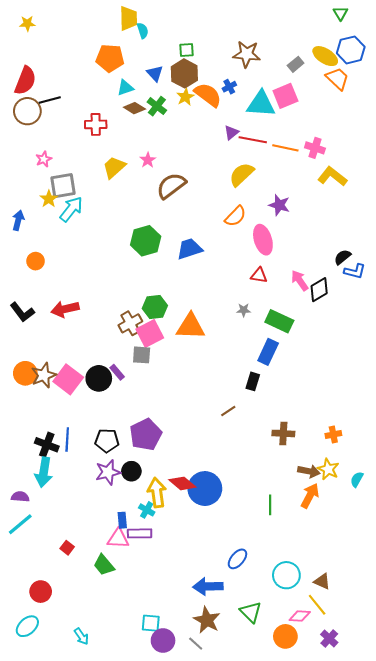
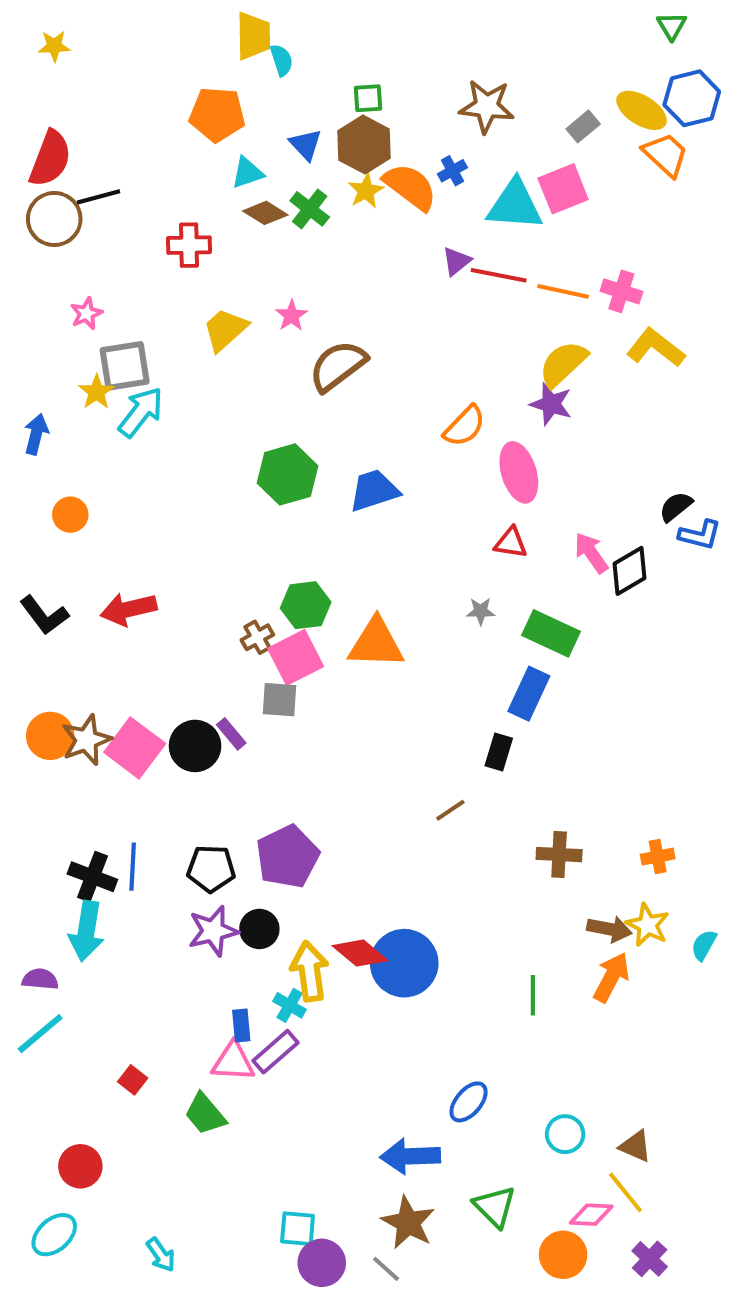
yellow semicircle: (242, 174) -> (563, 364), moved
brown cross: (130, 323) -> (257, 637), size x0.7
purple rectangle: (140, 533) -> (275, 1052), turned -40
cyan circle: (286, 575) -> (565, 1134), size x0.7

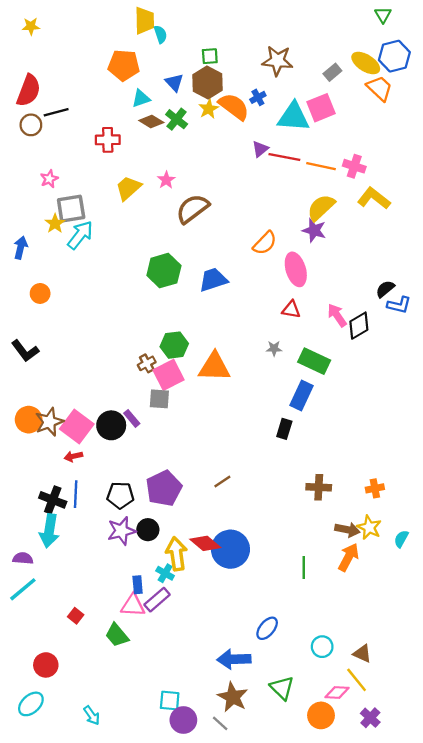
brown circle: (54, 219) -> (31, 125), size x0.7
red arrow: (129, 609) -> (73, 456), moved, size x0.6
brown line: (450, 810) -> (222, 482), moved

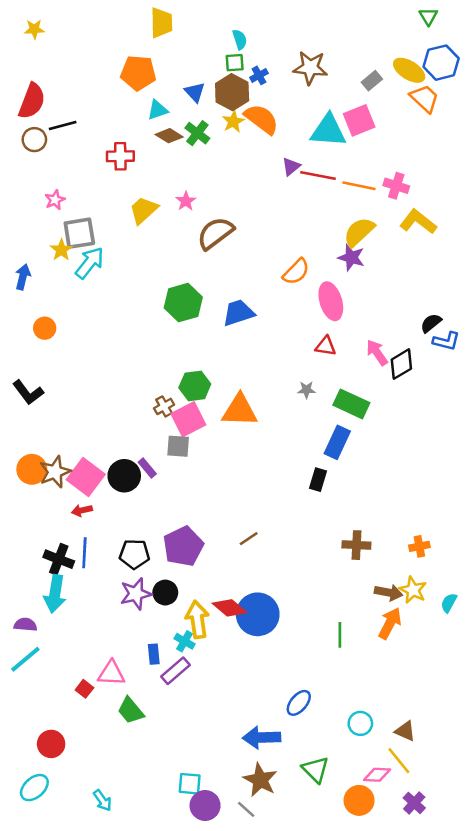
cyan semicircle: (160, 34) -> (240, 39), moved
blue cross: (258, 97) -> (259, 75), moved
pink triangle: (133, 605) -> (111, 673), moved

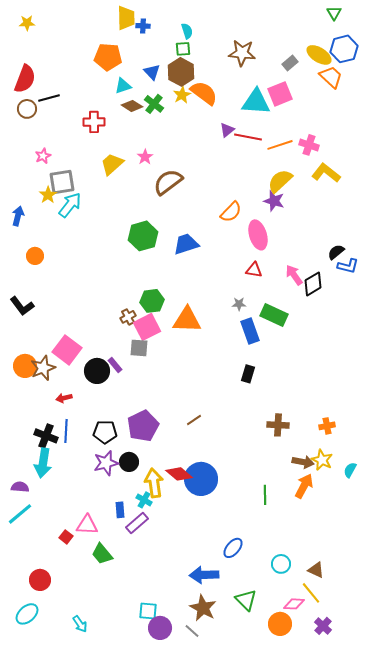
blue cross: (259, 75) -> (143, 26), moved, turned 32
orange line: (359, 186) -> (280, 145), turned -30
blue rectangle: (337, 442) -> (250, 331), moved, turned -45
pink square: (86, 477) -> (67, 350), moved

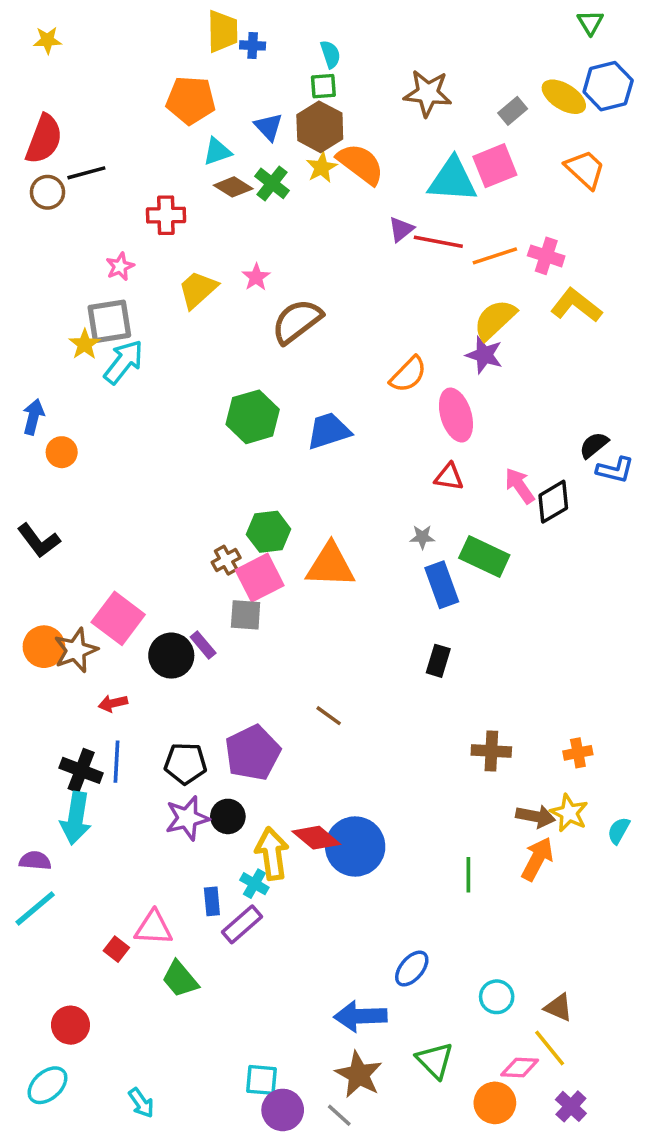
orange trapezoid: (331, 77) -> (585, 169), moved
pink star: (43, 156) -> (120, 266), moved
blue arrow: (18, 216) -> (33, 417), moved
brown line: (194, 420) -> (329, 716), moved, turned 70

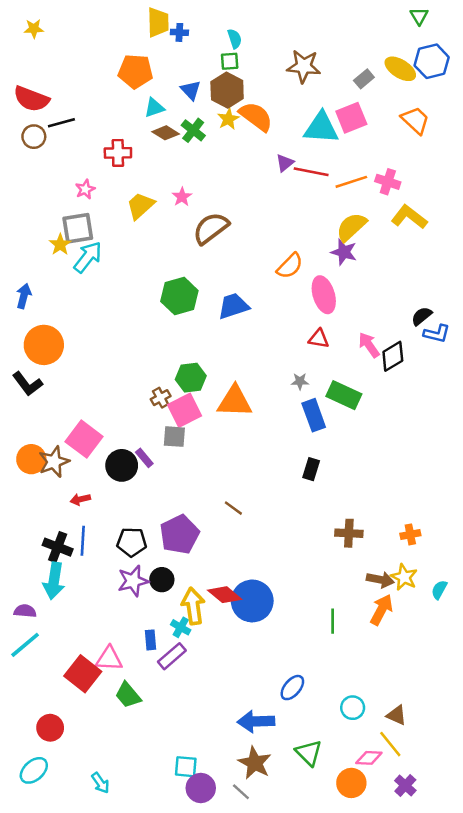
red semicircle: (44, 139) -> (31, 99), turned 90
orange circle: (62, 452) -> (44, 345), moved, size x1.8
red square: (116, 949) -> (83, 674), size x2.0

